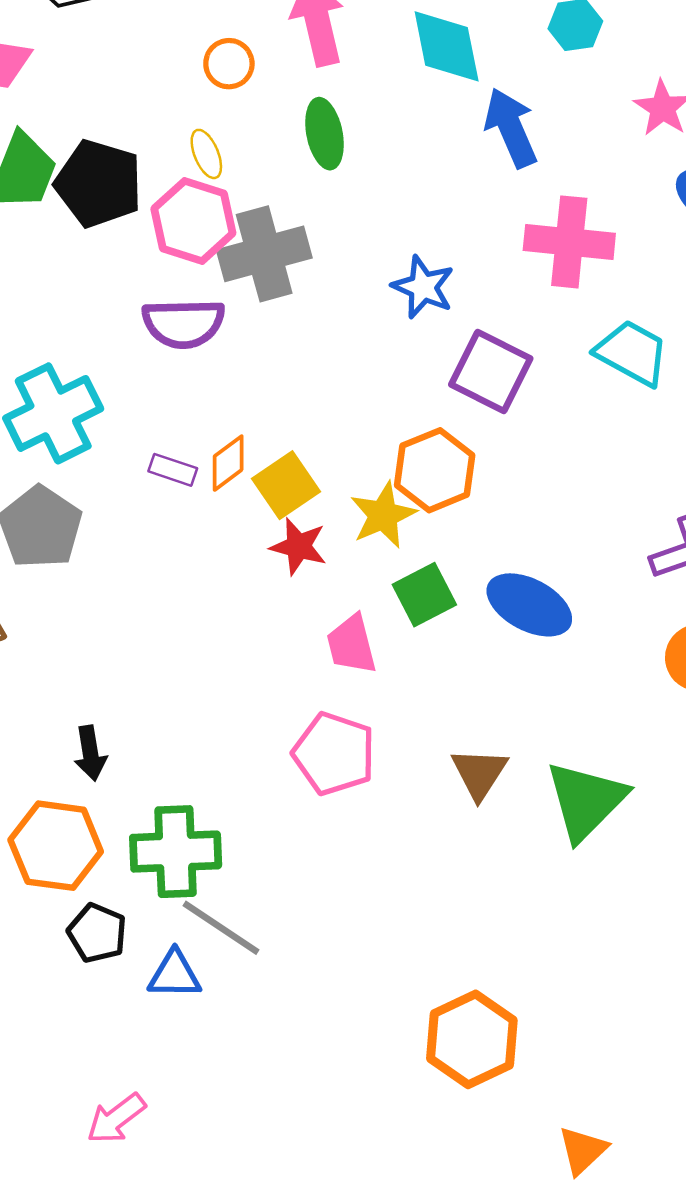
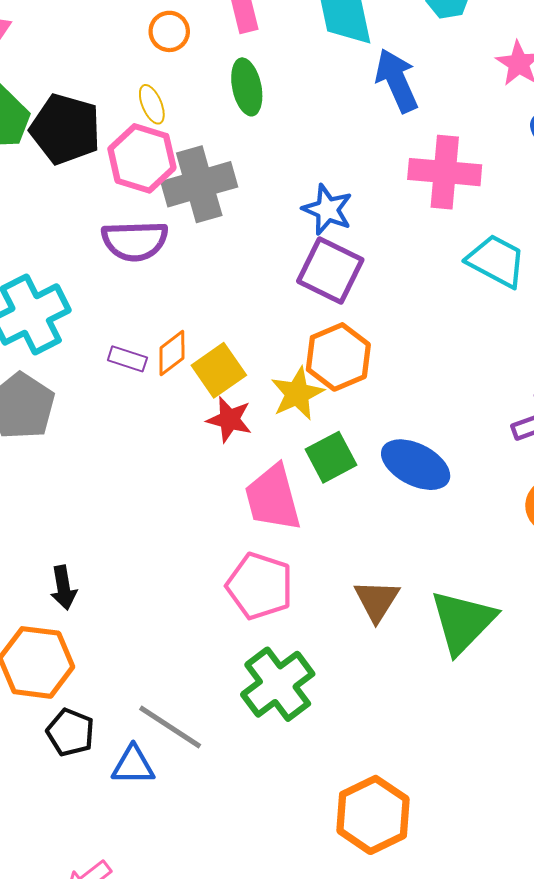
purple square: (491, 371) -> (330, 270), moved
pink trapezoid: (351, 644) -> (273, 498), size x1.4
green cross: (176, 852) -> (278, 684), moved, turned -34

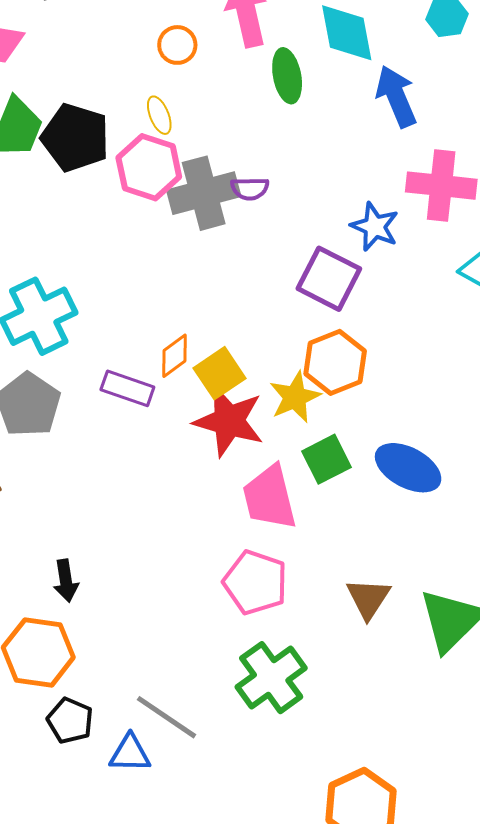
green ellipse: (247, 87) -> (287, 76), moved
blue star: (327, 210) -> (375, 227), moved
purple semicircle: (135, 241) -> (250, 189), moved, size x0.6
purple rectangle: (127, 359) -> (127, 388), moved, size x1.4
red star: (229, 420) -> (229, 421), size x1.6

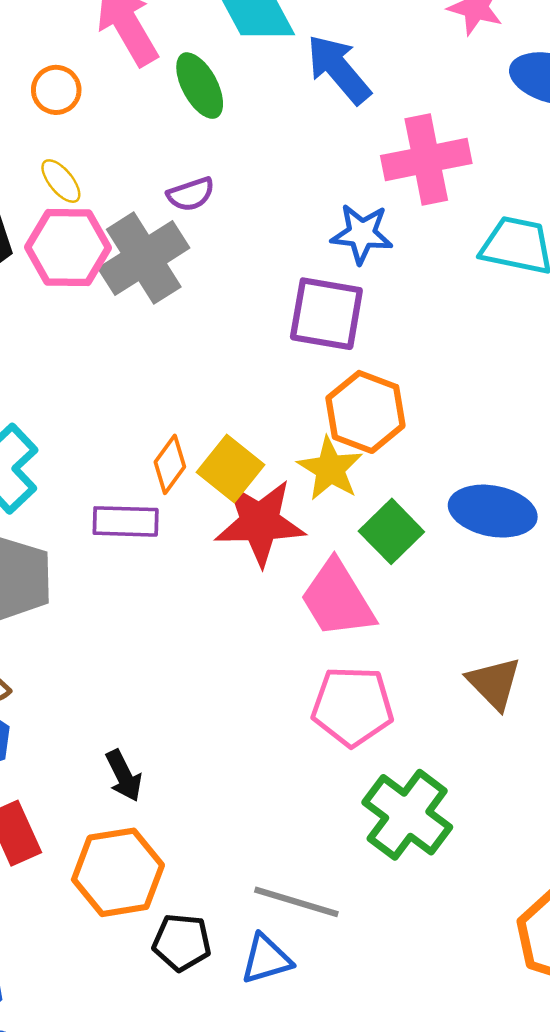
purple semicircle: (250, 189) -> (191, 194), moved

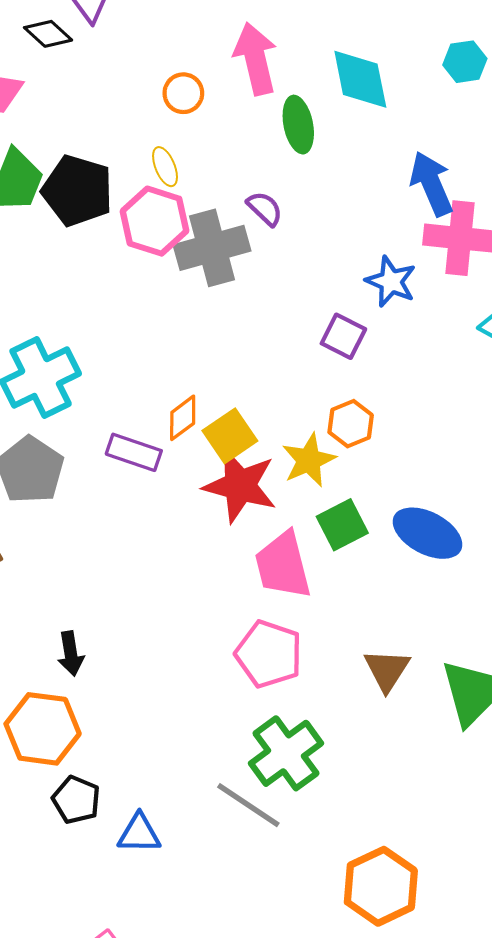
blue arrow: (339, 69) -> (432, 184), moved
purple semicircle: (191, 194) -> (265, 209), turned -135
purple square: (326, 314) -> (343, 336), size x0.7
orange hexagon: (365, 412) -> (351, 424), size x0.7
gray line: (296, 902) -> (248, 805), moved

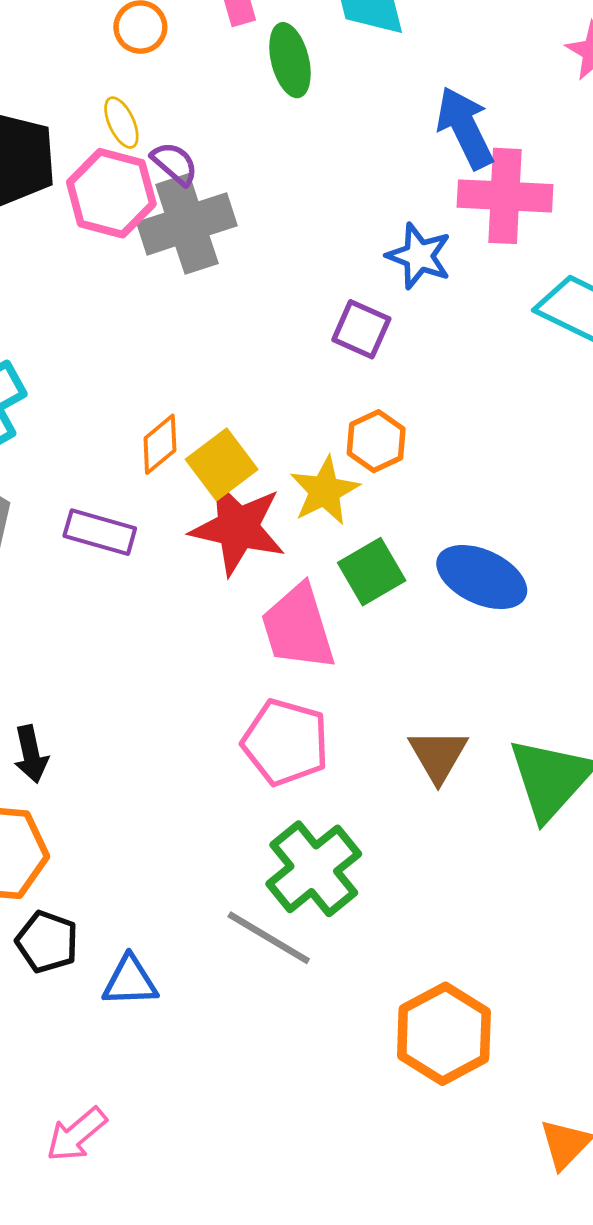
purple semicircle: (265, 209) -> (175, 164), moved
purple rectangle: (134, 452) -> (100, 532), moved

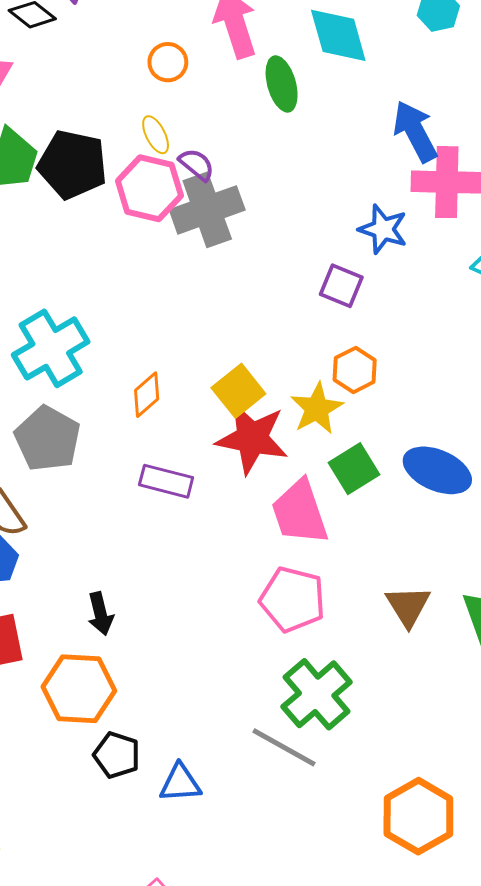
orange diamond: (160, 444) -> (147, 395), moved
purple rectangle: (100, 532) -> (166, 481), moved

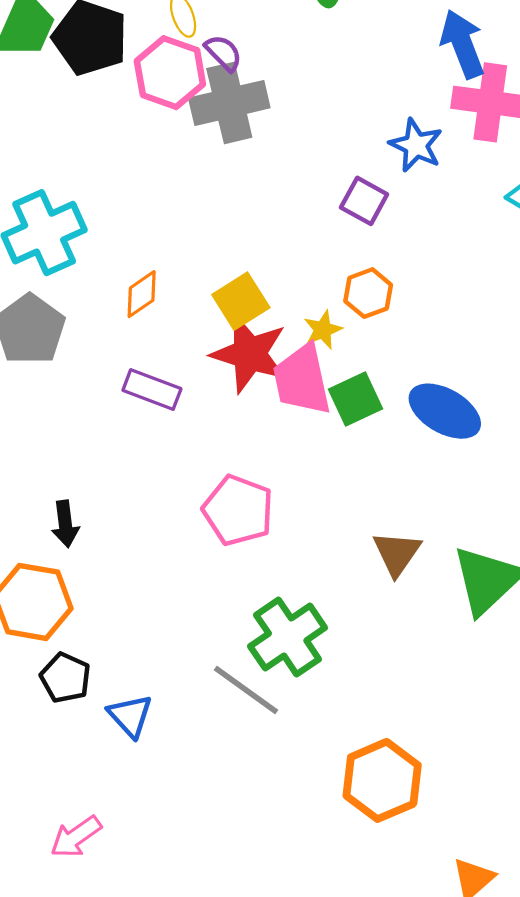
yellow star: (317, 408) -> (323, 330), size x0.7
pink trapezoid: (300, 512) -> (302, 380), moved
pink pentagon: (293, 599) -> (238, 510), moved
blue triangle: (180, 783) -> (130, 716), turned 45

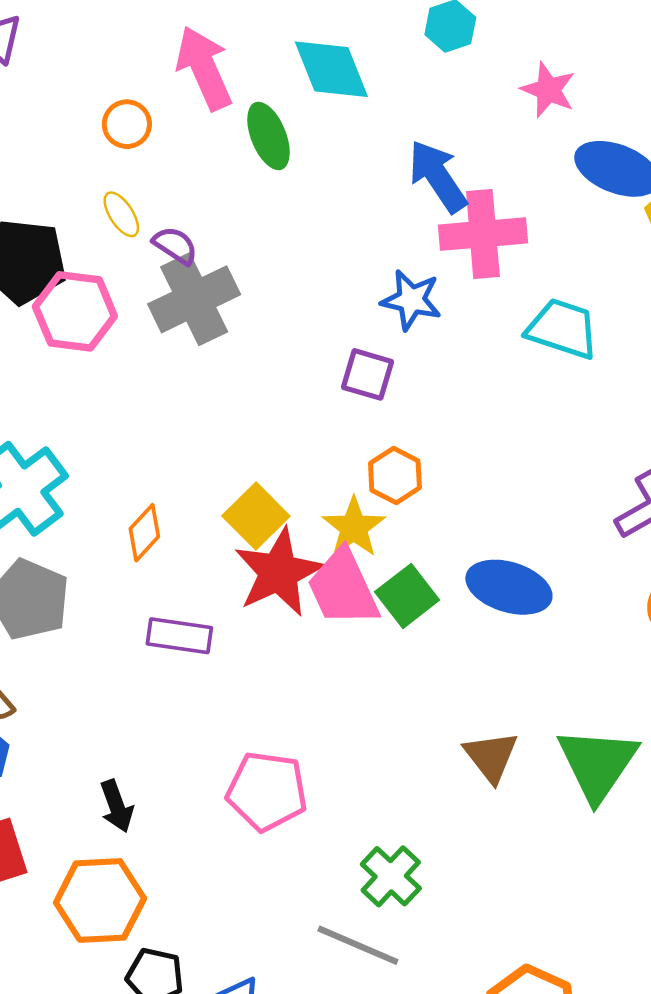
pink hexagon: (170, 73) -> (75, 311), moved
yellow star: (323, 330) -> (354, 527), size x1.4
red star: (250, 354) -> (279, 572), turned -30
pink pentagon: (238, 510) -> (267, 791), moved
green cross: (288, 637) -> (391, 876), size x0.7

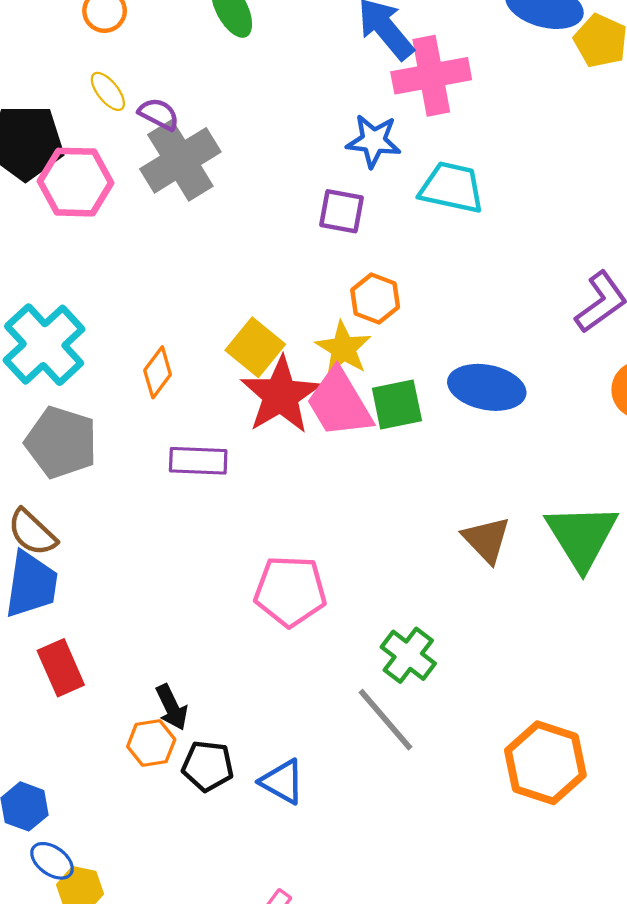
cyan trapezoid: (562, 329) -> (452, 188), moved
green square: (407, 596) -> (397, 404), turned 32
black arrow: (117, 806) -> (172, 707), moved
orange hexagon: (100, 900) -> (151, 743), moved, size x0.6
gray line: (358, 945) -> (385, 720), turned 32

